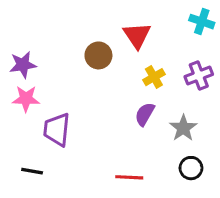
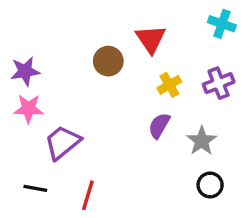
purple trapezoid: (57, 129) -> (62, 143), turned 45
red line: (129, 177) -> (88, 195), moved, turned -76

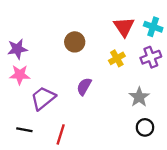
cyan cross: (222, 24) -> (153, 27), moved
red triangle: (151, 39) -> (124, 27), moved
purple semicircle: (159, 126) -> (84, 86), moved

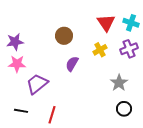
purple semicircle: (84, 86) -> (72, 64), moved

